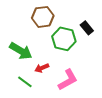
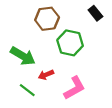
black rectangle: (87, 28) -> (95, 13), moved

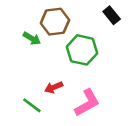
green arrow: (23, 56) -> (32, 38), moved, size x0.6

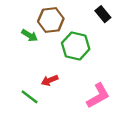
pink L-shape: (87, 103) -> (98, 96), moved

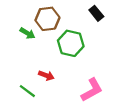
red arrow: (50, 80) -> (46, 75), turned -136

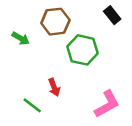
green arrow: (27, 33) -> (21, 38), moved
red arrow: (46, 75) -> (54, 87), turned 48

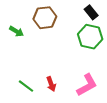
green hexagon: (83, 50) -> (90, 37), moved
red arrow: (54, 87) -> (51, 84), moved

